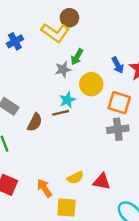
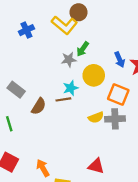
yellow semicircle: (75, 178) -> (96, 117), moved

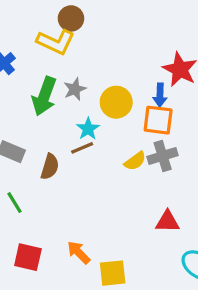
green arrow: (83, 49) -> (44, 96), moved, size x1.6
blue arrow: (120, 60) -> (160, 95), moved, turned 40
red triangle: (96, 166) -> (167, 222), moved

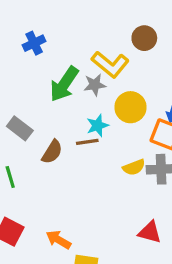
brown circle: (71, 18) -> (144, 38), moved
yellow L-shape: (56, 42) -> (110, 64), moved
orange arrow: (79, 252) -> (58, 240), turned -30

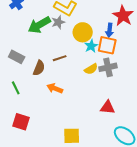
green arrow: (64, 84) -> (39, 25), turned 35
cyan star: (97, 125) -> (91, 46), moved
orange arrow: (58, 240) -> (55, 88), moved

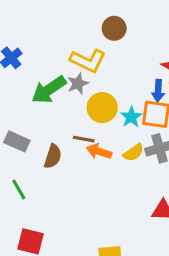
yellow circle: (83, 32) -> (102, 108), moved
brown line: (60, 58) -> (84, 139), turned 32
orange arrow: (55, 88) -> (99, 152), moved

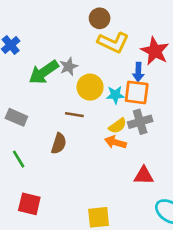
yellow L-shape: (88, 61) -> (113, 42), moved
cyan star: (131, 117) -> (115, 95), turned 30
orange arrow: (99, 152) -> (115, 142), moved
brown semicircle: (53, 156) -> (59, 144), moved

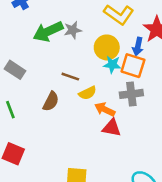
yellow circle: (90, 87) -> (107, 47), moved
yellow semicircle: (118, 126) -> (88, 93), moved
red triangle: (144, 175) -> (112, 128), moved

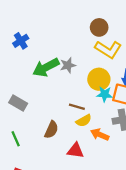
brown line: (70, 77) -> (77, 107), moved
red triangle: (112, 128) -> (75, 151), moved

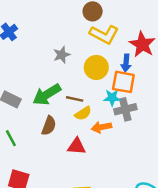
green arrow: (46, 67) -> (47, 95), moved
cyan star: (105, 94) -> (112, 98), moved
orange arrow: (100, 135) -> (101, 127), turned -30

